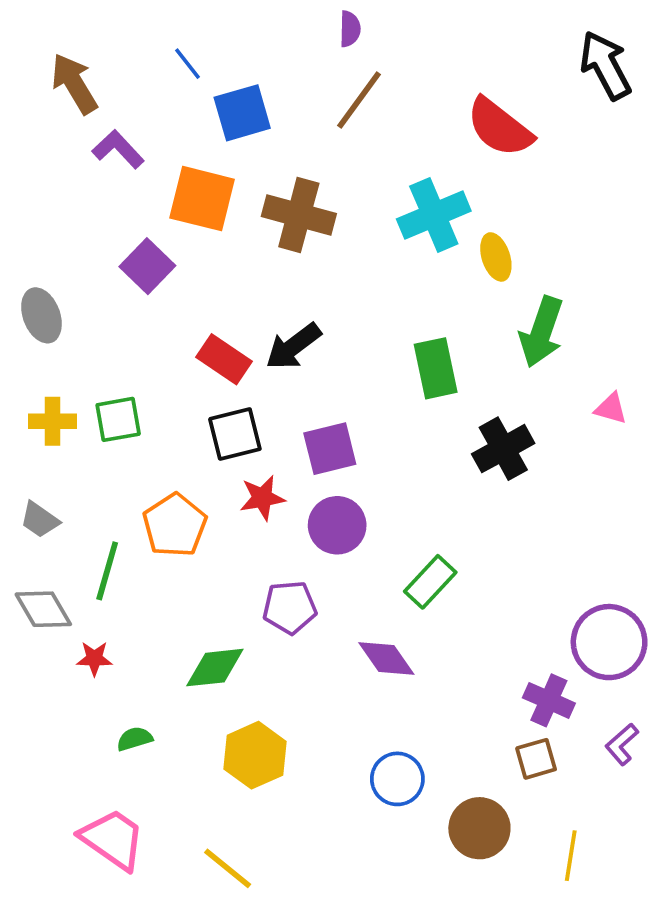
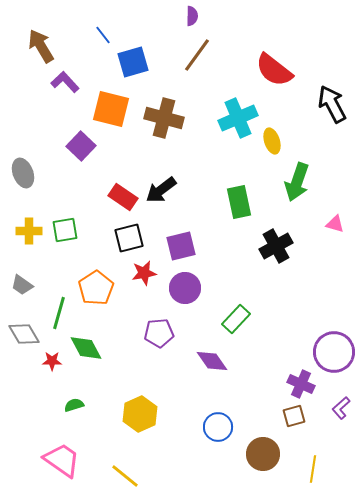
black arrow: (605, 65) -> (332, 104), moved
green diamond: (215, 668) -> (86, 348), moved, turned 68

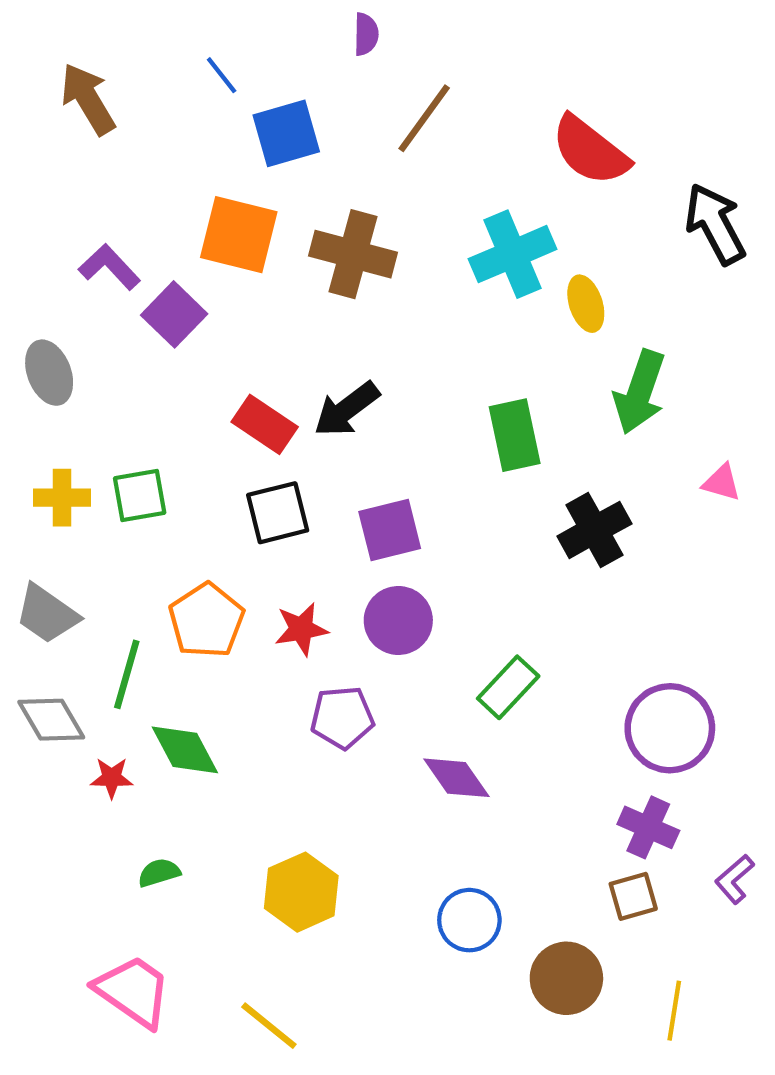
purple semicircle: (192, 16) -> (366, 34), moved
purple L-shape: (65, 82) -> (109, 267), moved
red star: (144, 273) -> (301, 629), moved
gray trapezoid: (22, 285) -> (47, 614), size x1.4
purple circle: (334, 352) -> (670, 728), moved

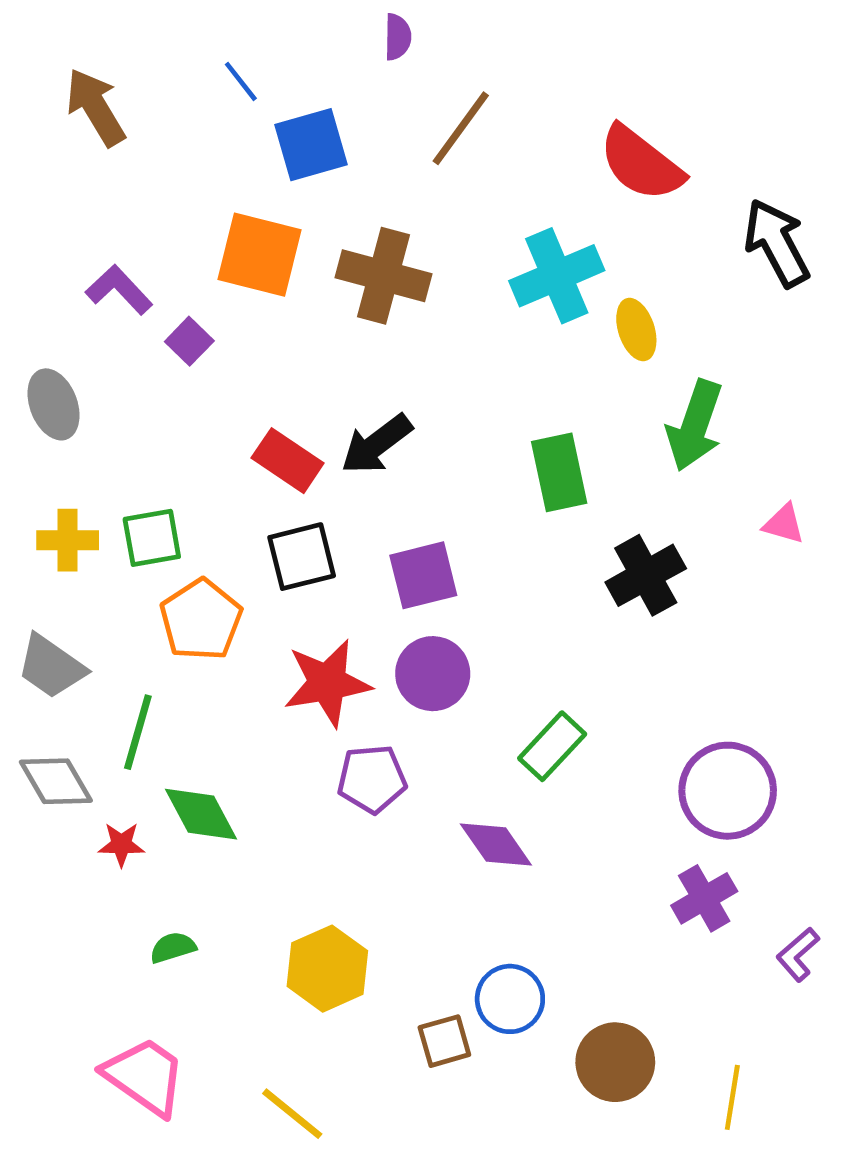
purple square: (174, 314) -> (189, 341), size x0.7
orange pentagon: (206, 620) -> (201, 620), moved
red star: (301, 629) -> (327, 683), size x1.5
purple cross: (648, 827) -> (704, 898), turned 36
brown square: (633, 896) -> (444, 1041), moved

